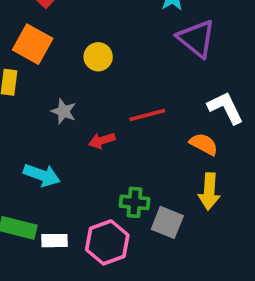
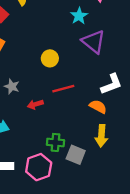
yellow circle: (98, 57) -> (50, 58), moved
white L-shape: (226, 108) -> (111, 84), turned 95

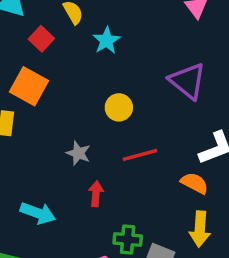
cyan star: (79, 16) -> (107, 41), moved
gray star: (12, 86) -> (78, 153), moved
red arrow: (35, 104) -> (96, 194), moved, turned 112

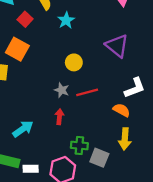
gray star: (78, 153) -> (62, 90), moved
cyan arrow: (38, 213) -> (23, 129), turned -55

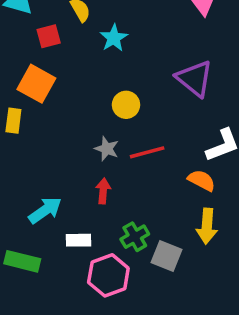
red square: (25, 19) -> (49, 36), turned 32
green cross: (79, 146) -> (135, 237), turned -35
white rectangle: (31, 169) -> (79, 240), moved

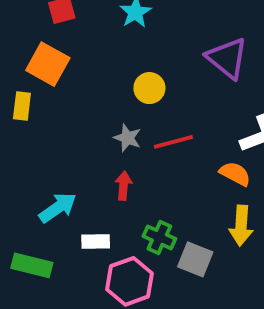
green cross: (135, 237) -> (159, 237), turned -36

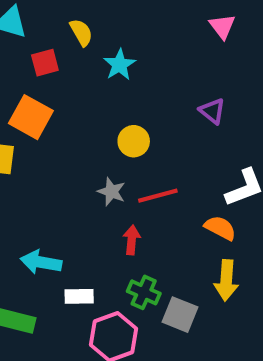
purple triangle: (227, 58) -> (212, 111), size x0.6
red arrow: (124, 186) -> (132, 240), moved
cyan arrow: (58, 208) -> (41, 262), turned -135

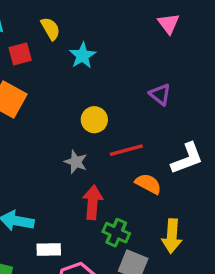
red line: (158, 196) -> (126, 150), moved
orange semicircle: (220, 228) -> (148, 184), moved
red arrow: (132, 240) -> (93, 202), size x1.4
green cross: (144, 292) -> (116, 233), moved

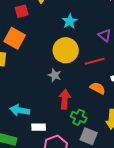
cyan star: (83, 56) -> (70, 21), moved
yellow circle: (94, 120) -> (66, 50), size x1.6
red line: (126, 150) -> (95, 61), moved

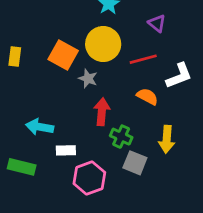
orange square: (15, 38) -> (63, 55), moved

